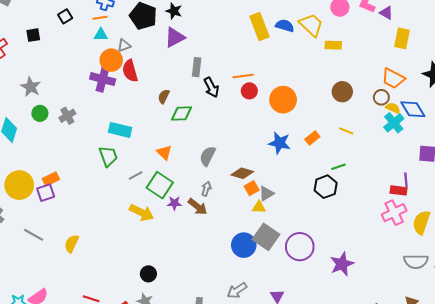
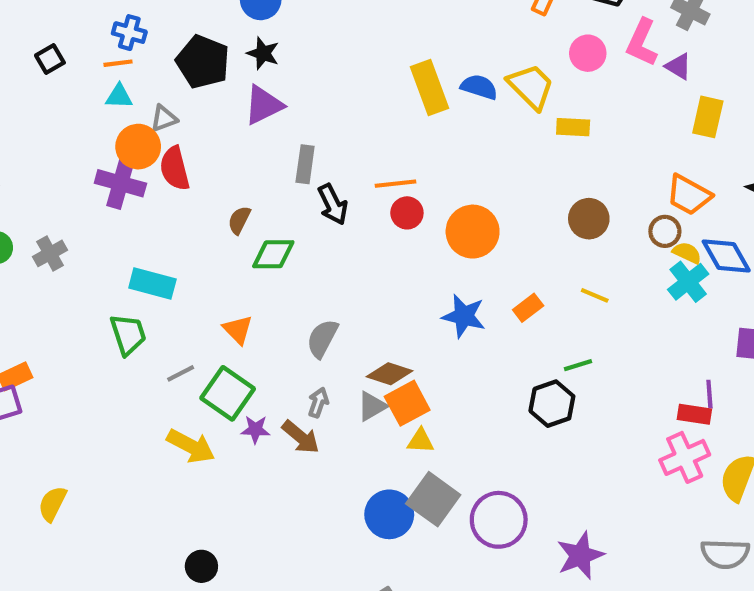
orange square: (252, 188) -> (407, 403), size x1.5
gray triangle: (266, 194) -> (372, 406), moved

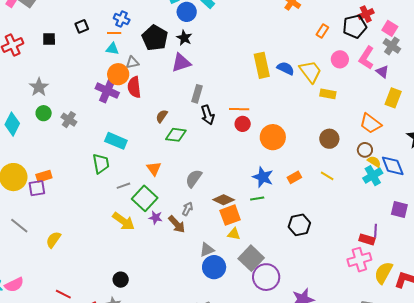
orange trapezoid: (689, 195) -> (370, 123), moved
gray cross: (50, 253) -> (69, 120), turned -35
green line: (578, 365) -> (257, 198), moved
gray triangle: (372, 406) -> (207, 250), moved
gray square: (433, 499) -> (251, 258), moved

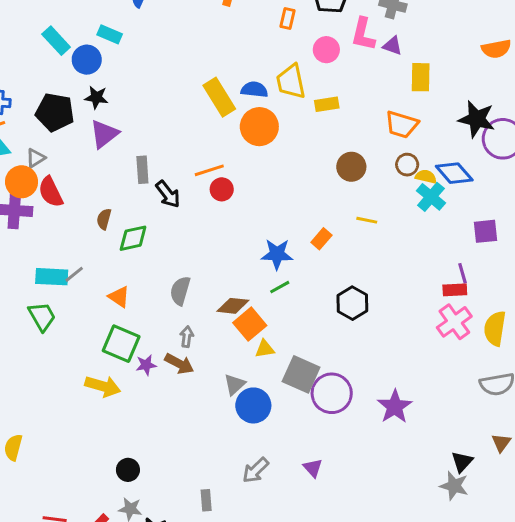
yellow trapezoid: (310, 72) -> (291, 82), turned -135
orange circle: (273, 137) -> (259, 127), moved
gray line: (123, 186) -> (74, 274), moved

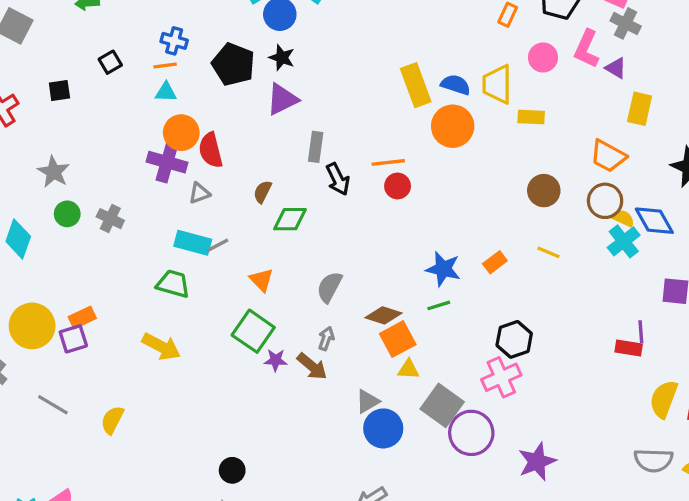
gray triangle: (36, 158) -> (199, 193), moved
brown circle: (407, 165) -> (605, 201), size x1.4
green trapezoid: (42, 316) -> (173, 284), turned -56
pink cross: (454, 322) -> (501, 377), moved
yellow arrow: (103, 386) -> (161, 347), moved

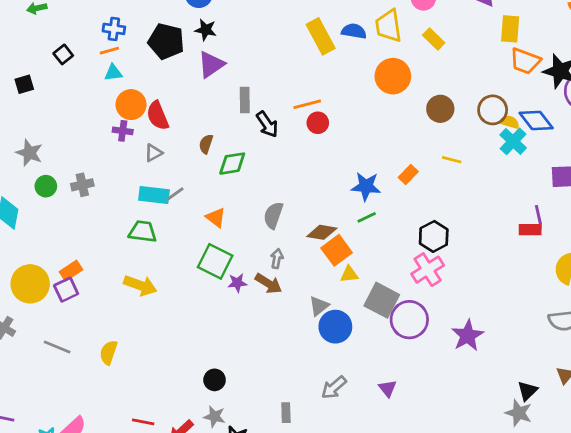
yellow rectangle: (531, 117) -> (434, 39), moved, turned 50
orange circle: (453, 126) -> (393, 76), moved
orange trapezoid: (608, 156) -> (525, 61), moved
purple cross: (167, 162) -> (123, 131), size x0.6
gray cross: (110, 219) -> (82, 185), turned -30

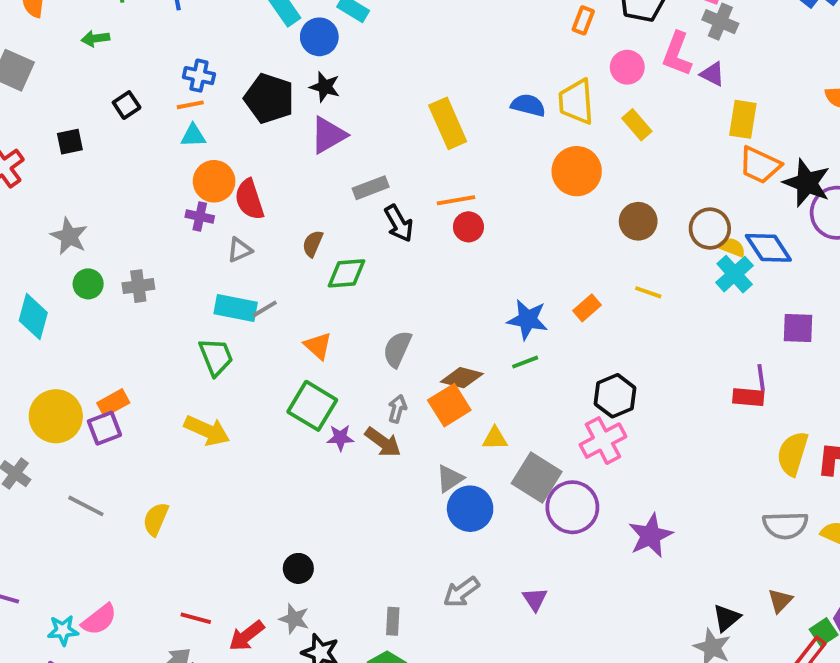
yellow rectangle: (321, 36) -> (448, 123), moved
gray rectangle: (245, 100) -> (371, 188), turned 65
green trapezoid: (143, 232) -> (216, 357), turned 56
orange square: (337, 250) -> (449, 405), moved

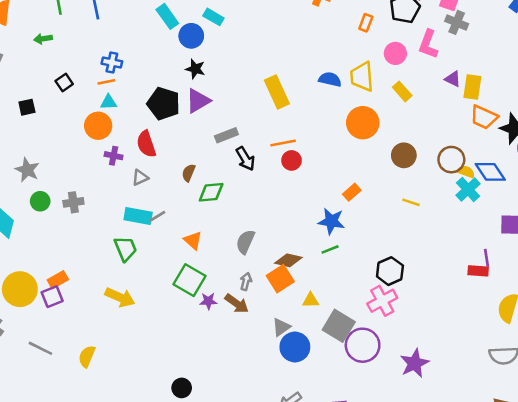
purple triangle: (712, 74) -> (453, 79), moved
black pentagon: (269, 98) -> (164, 104), moved
orange circle: (214, 181) -> (98, 126), moved
orange rectangle: (587, 308) -> (352, 192), moved

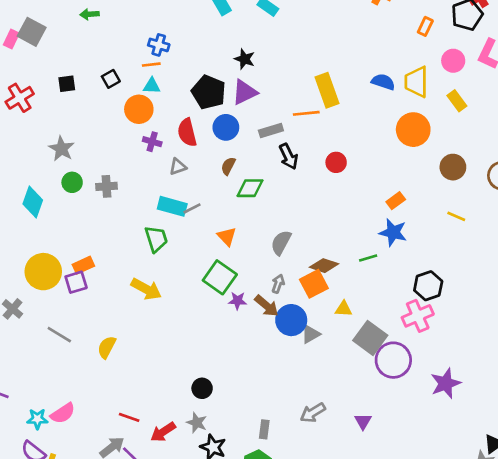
blue circle: (191, 36) -> (226, 127), moved
black square: (64, 83) -> (111, 79), moved
orange line: (283, 143) -> (306, 113), moved
blue star: (331, 221) -> (393, 232), moved
blue circle: (295, 347) -> (291, 320), moved

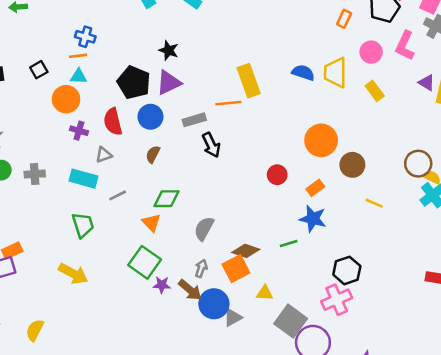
orange circle: (413, 130) -> (321, 140), moved
red circle: (336, 162) -> (277, 175), moved
brown circle: (453, 167) -> (352, 165), moved
green diamond: (250, 188) -> (167, 199), moved
cyan rectangle: (172, 206) -> (83, 179), moved

